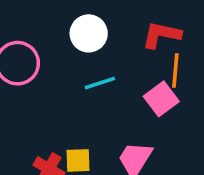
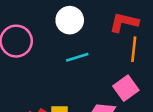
pink square: (161, 99) -> (126, 88), moved

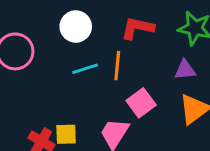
orange line: (134, 49) -> (117, 66), moved

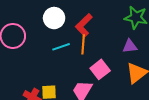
red L-shape: (137, 28) -> (84, 25), moved, turned -55

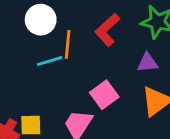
red L-shape: (84, 25) -> (107, 30), moved
orange line: (83, 44) -> (68, 44), moved

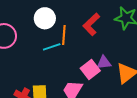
purple triangle: (148, 63) -> (104, 63), moved

